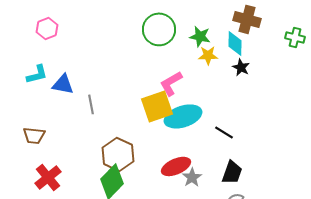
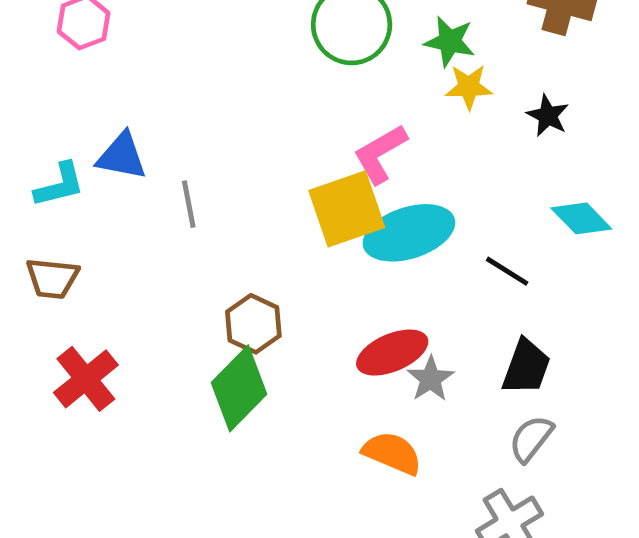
cyan diamond: (235, 43) -> (581, 218), moved, turned -45
cyan L-shape: (37, 74) -> (60, 185), moved
brown hexagon: (118, 154) -> (253, 324), size x0.7

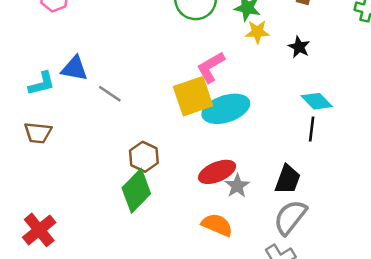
gray line: (189, 204) -> (110, 94), turned -45
black line: (507, 271) -> (312, 129), moved, turned 65
red cross: (86, 379) -> (39, 230), moved
gray semicircle: (531, 439) -> (290, 217), size x1.4

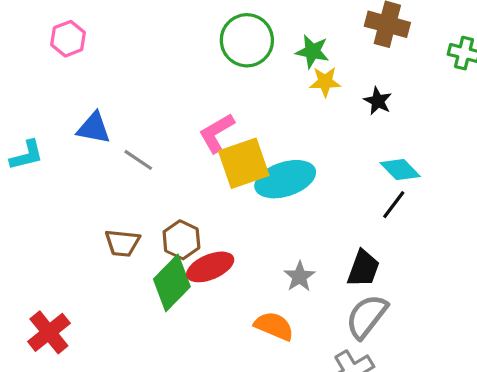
pink L-shape: (211, 67) -> (217, 133), moved
cyan L-shape: (42, 84) -> (27, 155), moved
black line: (312, 129) -> (394, 205), turned 30
brown trapezoid: (38, 133) -> (122, 243), moved
red ellipse: (217, 172) -> (210, 267), moved

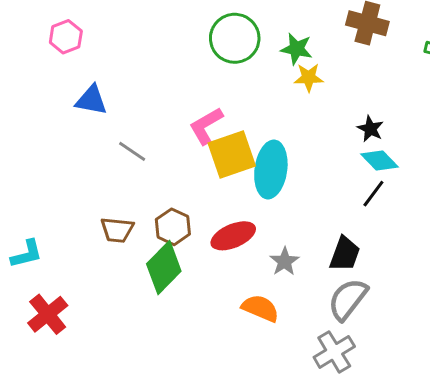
black star: (378, 101) -> (370, 129), moved
blue triangle: (94, 128) -> (91, 100), moved
cyan L-shape: (27, 155) -> (27, 254), moved
cyan ellipse: (285, 179) -> (271, 169), turned -64
red ellipse: (210, 267) -> (233, 236), moved

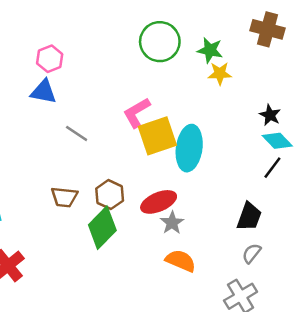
pink hexagon: (66, 37) -> (50, 59), moved
gray star: (284, 261) -> (172, 223), moved
gray semicircle: (348, 299) -> (252, 253), size x0.6

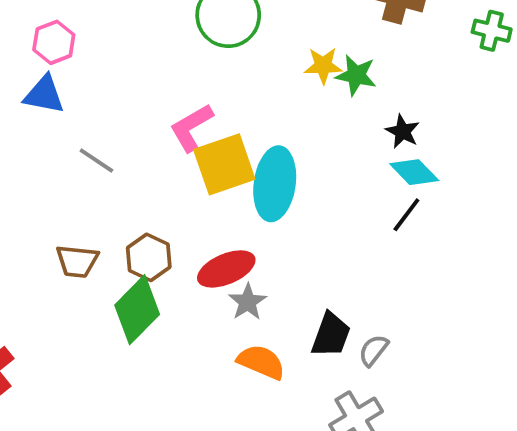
green star: (210, 50) -> (356, 75), moved
black trapezoid: (249, 217) -> (331, 335), moved

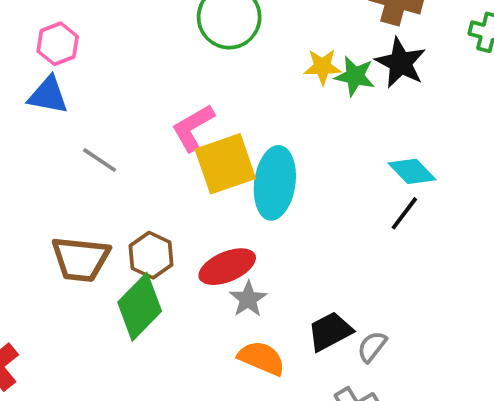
black star: (403, 131) -> (401, 63), moved, size x1.5
brown trapezoid: (77, 261) -> (81, 259), size x1.4
black trapezoid: (331, 335) -> (330, 331), turned -138

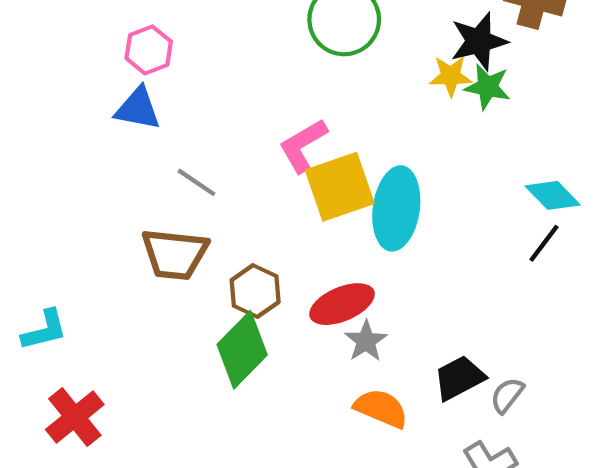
black star: (401, 63) -> (479, 41), moved, turned 30
brown trapezoid: (81, 259) -> (175, 254), moved

